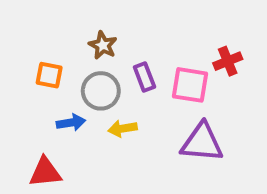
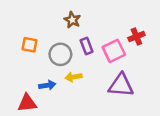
brown star: (103, 45) -> (72, 20), moved
pink square: (190, 85) -> (114, 51), turned -35
blue arrow: (71, 123) -> (47, 85), moved

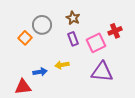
brown star: (72, 20) -> (73, 18), moved
orange square: (30, 45) -> (25, 38), turned 32
gray circle: (60, 54) -> (42, 25), moved

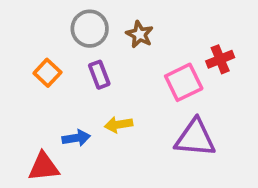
gray circle: (42, 25) -> (90, 29), moved
purple rectangle: (73, 39) -> (99, 75), moved

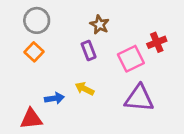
gray circle: (90, 29) -> (37, 20), moved
purple rectangle: (99, 75) -> (89, 51), moved
yellow arrow: (118, 125) -> (84, 89), turned 36

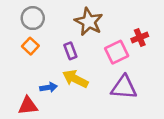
brown star: (100, 25) -> (89, 22), size x1.6
purple rectangle: (89, 51) -> (70, 51), moved
yellow arrow: (84, 89) -> (75, 79), size x1.5

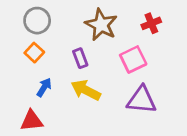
red cross: (140, 38) -> (151, 23), moved
blue arrow: (49, 87) -> (44, 87), moved, turned -49

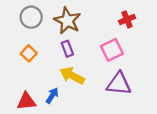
brown star: (101, 25) -> (67, 21), moved
orange square: (34, 53) -> (29, 53), moved
blue arrow: (44, 87) -> (52, 96), moved

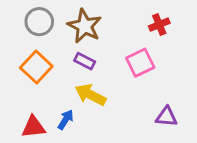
purple rectangle: (67, 49) -> (85, 61), turned -42
orange square: (29, 53) -> (36, 67), size x1.5
purple triangle: (119, 84) -> (167, 117), moved, size x0.7

